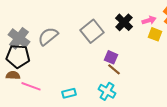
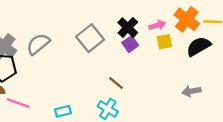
yellow square: (155, 34) -> (164, 42), turned -32
purple square: (111, 57) -> (130, 44), moved, turned 32

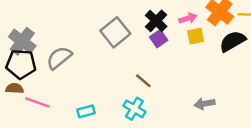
gray semicircle: (38, 44) -> (59, 58), moved
gray arrow: (191, 91) -> (205, 104), moved

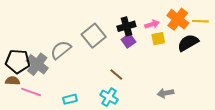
black cross: (156, 21) -> (126, 26), turned 30
gray cross: (22, 41) -> (37, 64), moved
gray semicircle: (59, 58) -> (61, 50), moved

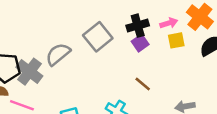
brown line: (116, 75) -> (143, 84), moved

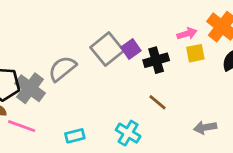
black cross: (138, 26) -> (156, 60), moved
purple square: (140, 43) -> (131, 49), moved

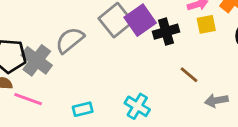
purple square: (131, 49) -> (140, 20), size x1.5
brown line: (157, 102) -> (189, 75), moved

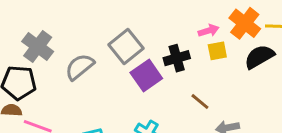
purple square: (140, 20) -> (146, 75), moved
gray cross: (37, 60) -> (38, 47), moved

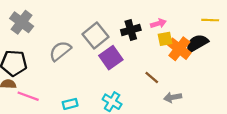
orange cross: (245, 23) -> (179, 49), moved
gray cross: (38, 47) -> (22, 22), moved
black cross: (177, 58) -> (131, 30), moved

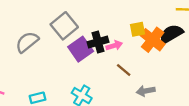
pink arrow: (158, 23) -> (114, 46), moved
black cross: (131, 30) -> (98, 42), moved

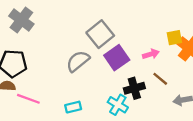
gray semicircle: (27, 42) -> (78, 61), moved
black cross: (98, 42) -> (134, 88), moved

